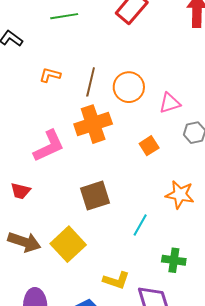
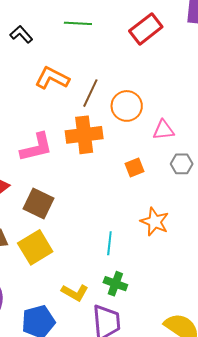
orange L-shape: (50, 75) -> (52, 78), size x1.6
brown square: (95, 196) -> (38, 204), moved, turned 32
cyan line: (140, 225) -> (109, 243), turned -35
green cross: (174, 260) -> (115, 284), moved

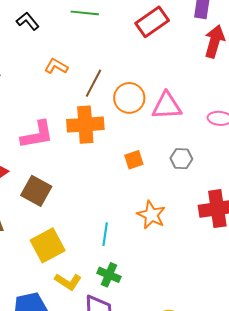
orange L-shape: (52, 78) -> (56, 66), size x0.7
pink triangle: (163, 130) -> (167, 106), moved, size x1.4
yellow square: (35, 247) -> (48, 245), moved

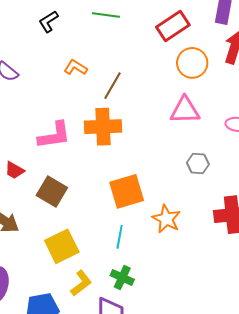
black L-shape: (28, 21) -> (48, 22), turned -85
orange circle: (129, 98) -> (192, 63), moved
orange square: (134, 160) -> (127, 191), moved, size x1.8
yellow L-shape: (68, 282) -> (81, 283), turned -72

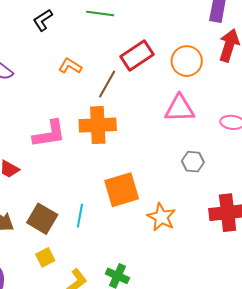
red rectangle: (173, 26) -> (137, 56), moved
brown square: (52, 191) -> (42, 219), moved
cyan line: (120, 237) -> (80, 216), moved
yellow square: (62, 246) -> (45, 257), moved, size x0.6

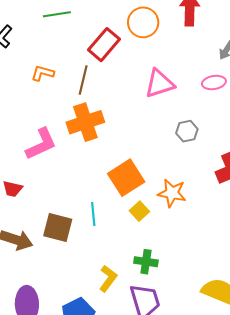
orange circle: (187, 61) -> (143, 22), moved
yellow square: (45, 257) -> (139, 211), moved

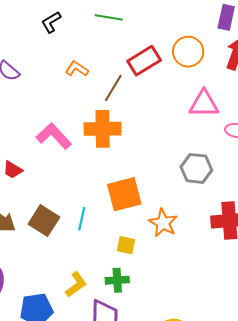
pink triangle: (159, 84) -> (204, 104), moved
gray hexagon: (187, 131) -> (196, 168), size x1.4
pink L-shape: (41, 144) -> (54, 136), turned -126
yellow square: (139, 211) -> (126, 245), moved, turned 36
green cross: (146, 262) -> (117, 280), turned -30

